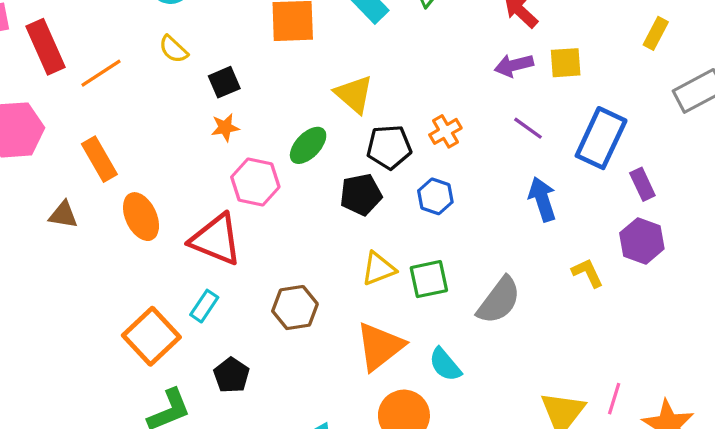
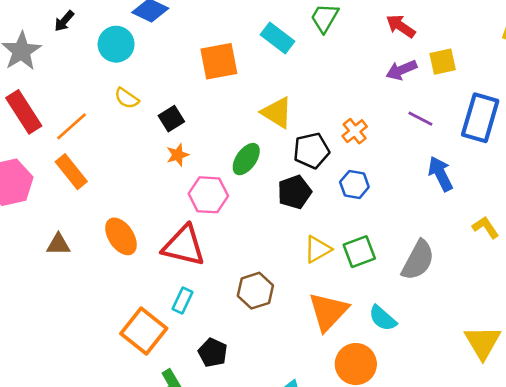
orange rectangle: (99, 159) -> (71, 172), moved

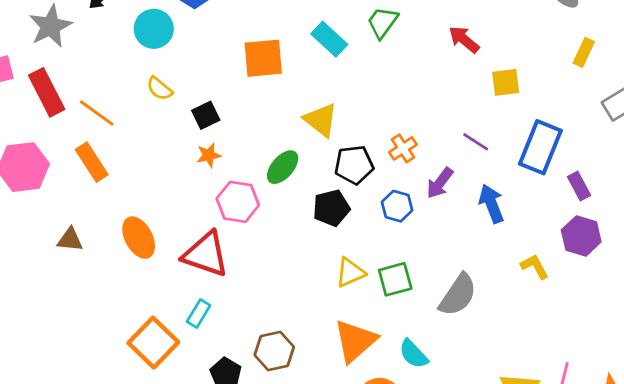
purple arrow: (401, 70) -> (440, 183), moved, turned -36
orange line: (72, 126) -> (97, 113), turned 72
brown hexagon: (255, 291) -> (274, 351), moved

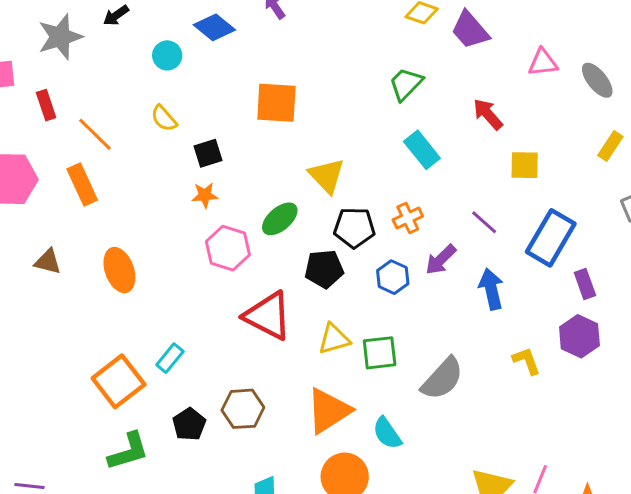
cyan circle: (154, 29) -> (167, 55), size x0.7
cyan rectangle: (329, 39) -> (422, 150), moved
red rectangle: (47, 92) -> (46, 105), size x0.6
red triangle: (206, 254) -> (268, 316), moved

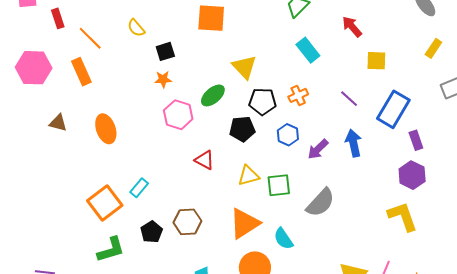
purple arrow: (441, 260) -> (318, 149), moved
red triangle: (268, 316) -> (205, 160), size x0.6
yellow L-shape: (526, 361) -> (403, 216), moved, size x1.6

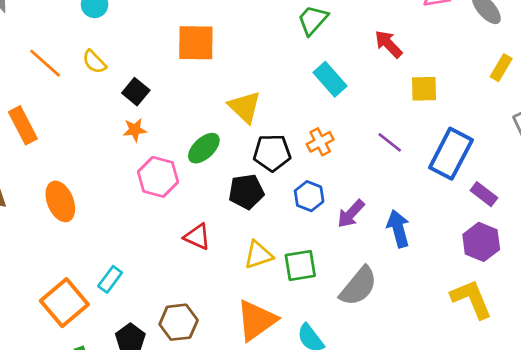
orange line: (90, 38) -> (45, 63), moved
black square: (165, 51) -> (136, 92), turned -30
purple rectangle: (416, 140) -> (484, 194), turned -30
blue arrow: (353, 143) -> (398, 229), moved

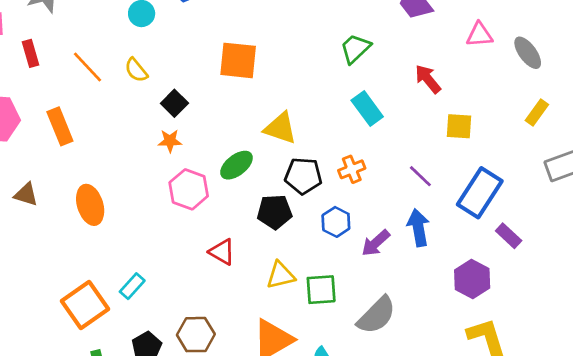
yellow triangle: (245, 107) -> (280, 128), turned -30
blue arrow: (398, 229) -> (418, 228), moved
purple hexagon: (481, 242) -> (472, 279), moved

